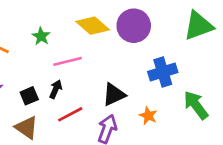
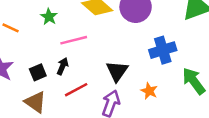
black triangle: (114, 94) -> (117, 71), turned -30

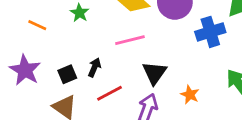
pink line: (74, 40) -> (130, 40), moved
blue cross: (163, 50) -> (210, 32), moved

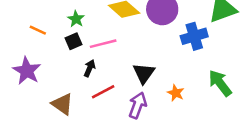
pink line: (130, 40) -> (103, 44), moved
black square: (67, 74) -> (74, 41), moved

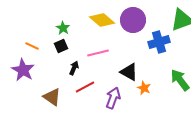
orange line: (38, 30) -> (32, 46), moved
pink line: (103, 44) -> (98, 53), moved
black triangle: (144, 73) -> (129, 72), moved, turned -36

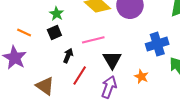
blue cross: (159, 42) -> (157, 44), moved
black triangle: (129, 72) -> (112, 60), moved, turned 30
red line: (85, 87) -> (80, 75), turned -30

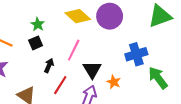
pink line: (93, 40) -> (74, 50), turned -50
orange star: (141, 77) -> (114, 82), moved

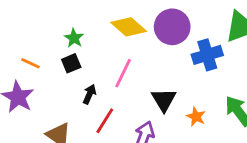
blue cross: (136, 54) -> (207, 55), moved
black triangle: (92, 70) -> (164, 100), moved
orange star: (114, 82) -> (196, 117), moved

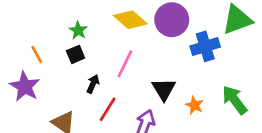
orange line: (30, 63) -> (37, 54), turned 36

